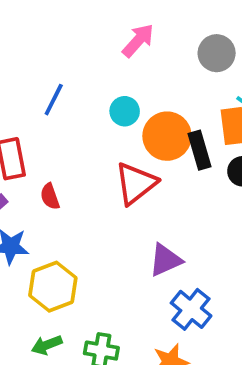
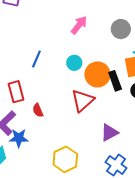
purple triangle: (165, 260) -> (109, 132), moved
yellow hexagon: (53, 287) -> (65, 159), moved

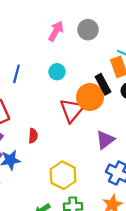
gray circle: (121, 29) -> (88, 30), moved
orange circle: (97, 74) -> (90, 97), moved
red semicircle: (38, 110) -> (33, 136), moved, turned -144

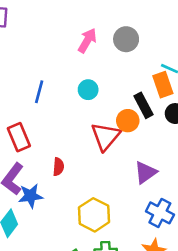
orange circle: (90, 97) -> (128, 121), size x0.7

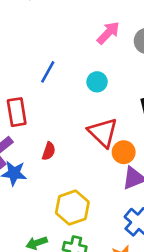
orange circle: (128, 121) -> (124, 152), moved
red triangle: (106, 136) -> (103, 132), turned -40

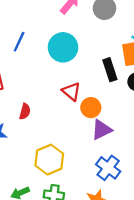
cyan circle: (97, 82) -> (63, 47), size x1.6
red triangle: (103, 132) -> (71, 92), size x0.7

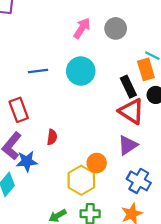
blue line: (19, 42) -> (38, 71), turned 66
red triangle: (71, 92) -> (131, 111), moved, size x1.4
orange circle: (91, 108) -> (97, 163), moved

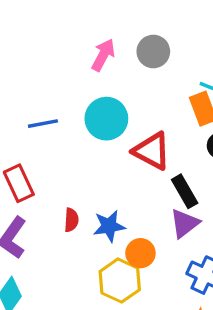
black rectangle: (128, 87) -> (185, 191), moved
red triangle: (131, 111) -> (152, 151), moved
blue star: (27, 161) -> (109, 226), moved

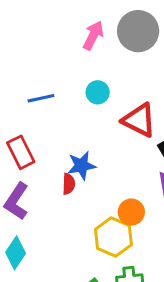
gray circle: (153, 51) -> (138, 31), size x1.4
cyan circle: (106, 119) -> (98, 92), size x0.6
blue star: (109, 226) -> (81, 166), moved

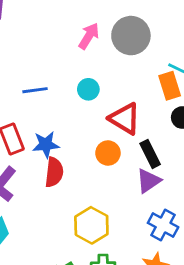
blue star: (81, 166) -> (46, 144), moved
red semicircle: (69, 184) -> (54, 172), size x1.5
orange circle: (131, 212) -> (108, 153), moved

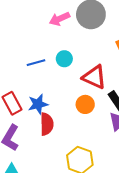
pink arrow: (89, 36) -> (59, 19), turned -138
blue line: (35, 90) -> (36, 63), moved

